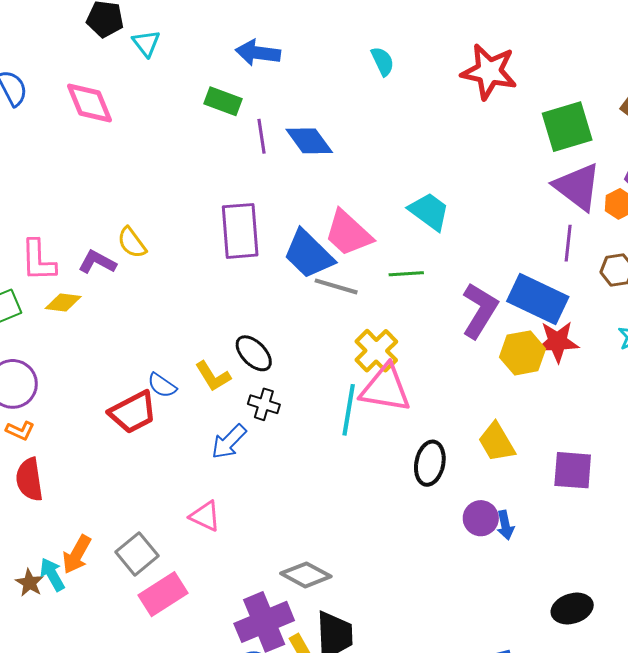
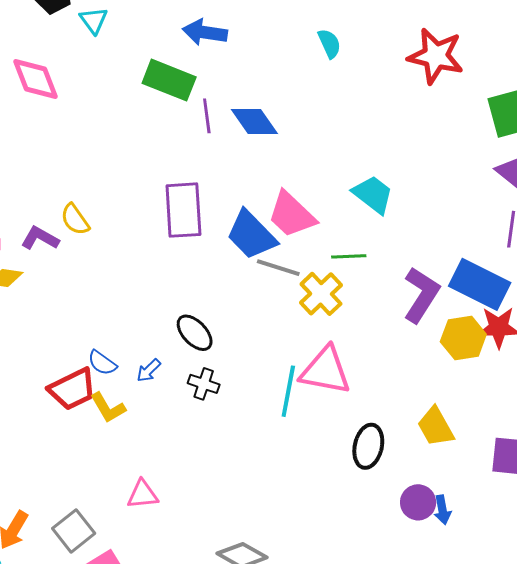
green rectangle: (223, 101) -> (169, 80), size x1.4
yellow cross: (376, 351) -> (321, 294), moved
yellow L-shape: (213, 376) -> (108, 408), moved
blue arrow: (229, 442) -> (149, 370), moved, size x0.7
pink triangle: (205, 516) -> (143, 494), turned -32

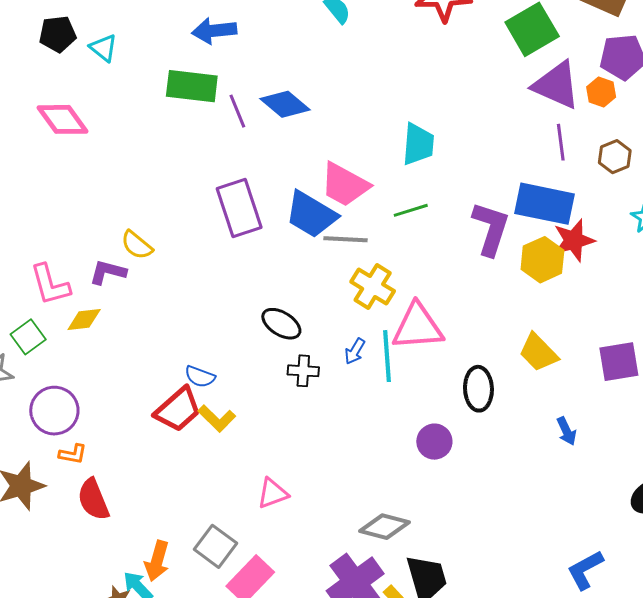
cyan trapezoid: (373, 194) -> (418, 144), turned 72
yellow cross: (321, 294) -> (373, 286), moved
blue arrow: (149, 370) -> (355, 351), moved
purple circle: (418, 502) -> (434, 442), moved

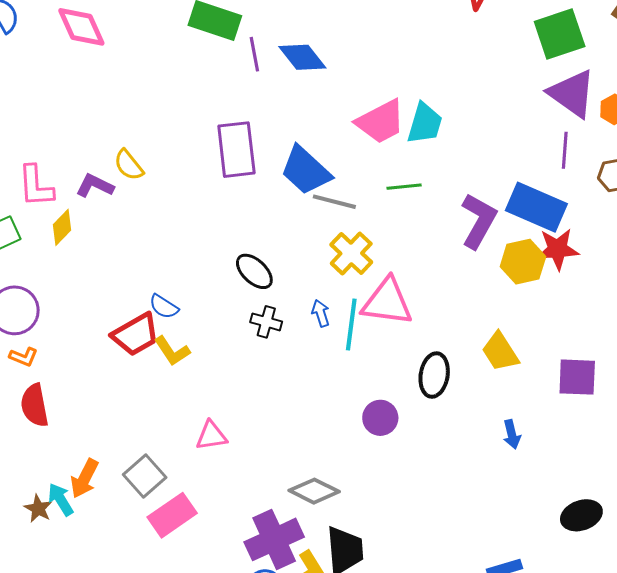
pink trapezoid: (345, 185) -> (381, 122), moved, turned -68
yellow diamond: (84, 320) -> (62, 227), turned -51
blue arrow: (355, 351) -> (321, 313), turned 120

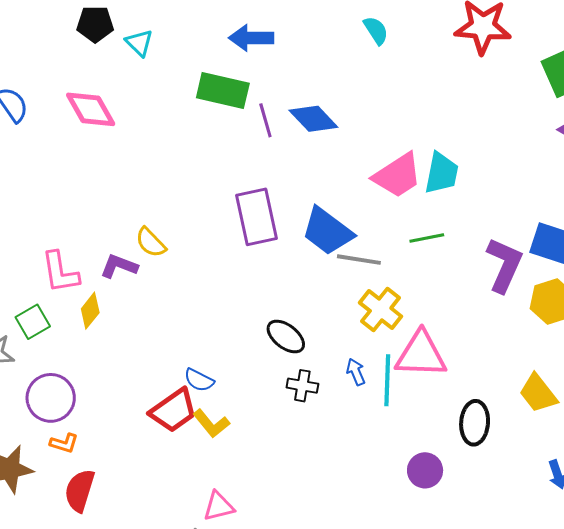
red semicircle: (35, 405) -> (80, 491), turned 33
pink triangle: (211, 436) -> (219, 506), moved

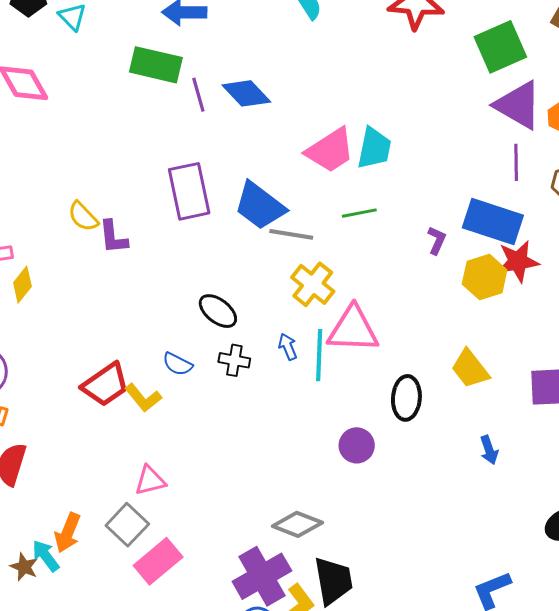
purple L-shape: (504, 265) -> (437, 240), size x0.5
purple L-shape: (119, 266) -> (113, 237), moved, turned -117
blue semicircle: (199, 380) -> (177, 364), moved

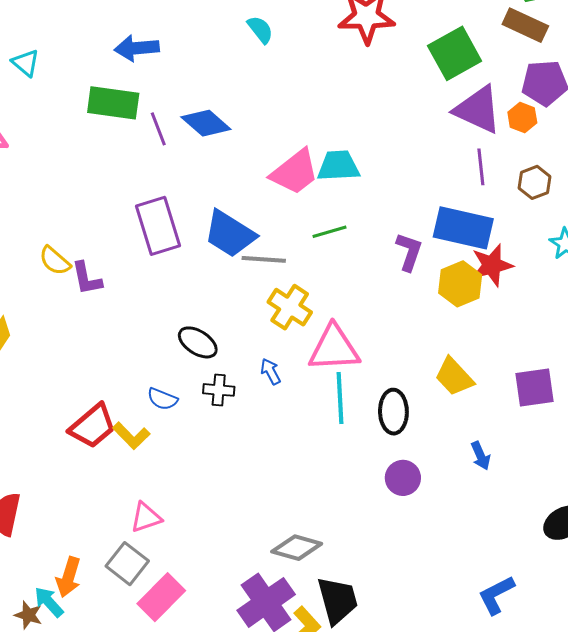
cyan trapezoid: (374, 148) -> (338, 166), turned -99
purple L-shape: (437, 240) -> (409, 252), size x1.4
cyan line: (319, 355) -> (340, 398), moved
purple circle: (357, 445) -> (403, 478), moved

